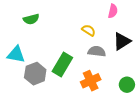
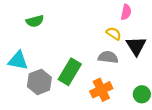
yellow semicircle: (89, 30) -> (114, 34), moved
black triangle: (122, 41) -> (136, 46), turned -30

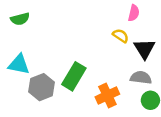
green semicircle: (35, 21) -> (20, 19), moved
gray semicircle: (108, 57) -> (141, 78), moved

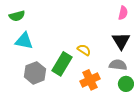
pink semicircle: (134, 13) -> (123, 13), moved
yellow semicircle: (121, 36) -> (84, 50), moved
cyan triangle: (19, 64) -> (24, 41), moved

